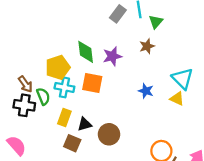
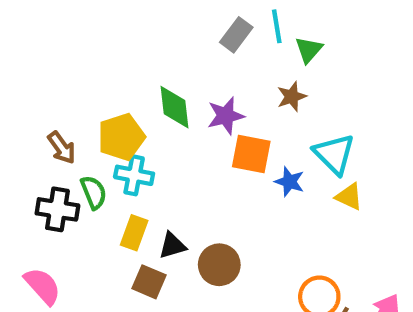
cyan triangle: (183, 79) -> (334, 154), moved
orange square: (92, 83) -> (251, 154), moved
brown arrow: (25, 84) -> (62, 148), moved

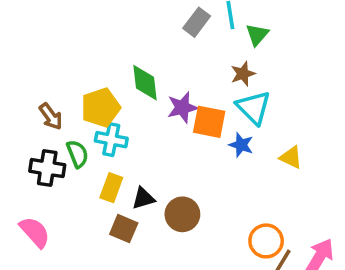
purple star: (226, 116) -> (182, 108), moved
cyan triangle: (334, 154) -> (254, 108), moved

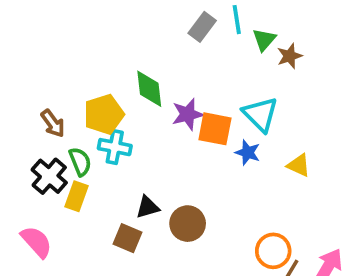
brown star: (243, 74) -> (290, 56), moved
black cross: (47, 168) -> (49, 176), turned 32
yellow rectangle: (111, 188) -> (76, 196), moved

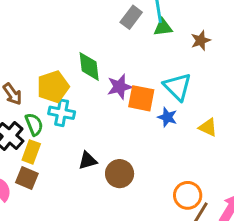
green triangle: (264, 40) -> (163, 27), moved, turned 42
brown square: (127, 238) -> (27, 178), moved

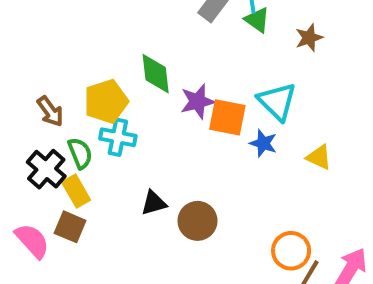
green triangle: (163, 27) -> (257, 20), turned 42
yellow rectangle: (31, 152) -> (76, 191), turned -50

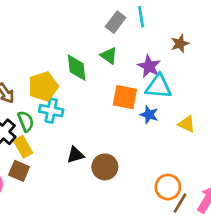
green triangle: (257, 20) -> (109, 56), moved
purple star: (198, 101) -> (149, 66), moved, turned -30
cyan triangle: (277, 101) -> (158, 86), turned -40

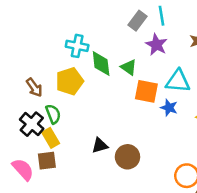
green triangle: (109, 56) -> (129, 67), moved
purple star: (149, 66) -> (156, 45), moved
cyan cross: (51, 111) -> (77, 46), moved
brown square: (19, 171) -> (47, 161), turned -30

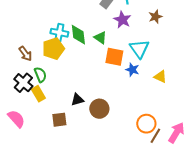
cyan cross: (77, 46) -> (59, 33), moved
cyan triangle: (178, 81) -> (139, 49), turned 50
brown square: (47, 161) -> (59, 120), moved

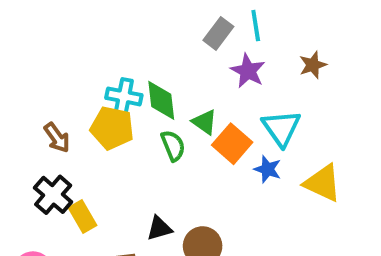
green triangle: (100, 38) -> (205, 122), moved
yellow pentagon: (53, 49) -> (112, 128), turned 30
orange square: (114, 57) -> (232, 144), turned 30
green semicircle: (40, 75) -> (173, 146), moved
yellow triangle: (160, 77) -> (323, 183), size x1.5

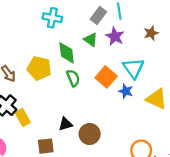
cyan cross: (124, 96) -> (52, 18), moved
green triangle: (205, 122) -> (91, 40), moved

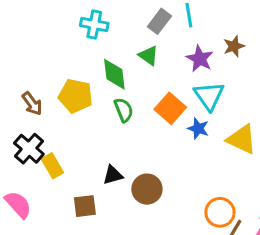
purple star: (115, 36) -> (200, 59), moved

